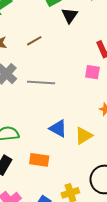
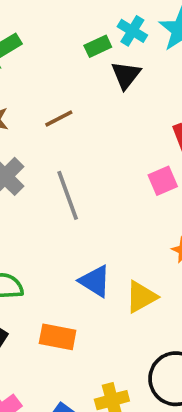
pink square: (92, 72) -> (163, 181), turned -35
gray line: (41, 82) -> (68, 195), turned 64

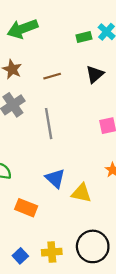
black triangle: (126, 75) -> (95, 74), moved
yellow triangle: (141, 297) -> (81, 193), turned 30

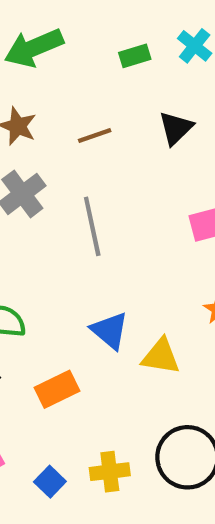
green rectangle: (84, 37) -> (135, 56), moved
orange rectangle: (26, 208) -> (57, 389), turned -45

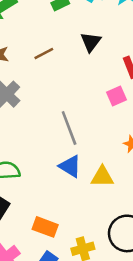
gray line: (92, 226) -> (69, 128), moved
orange rectangle: (57, 389) -> (45, 227), moved, turned 55

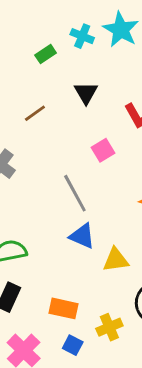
pink square: (117, 96) -> (103, 150), moved
yellow triangle: (102, 177) -> (116, 260), moved

